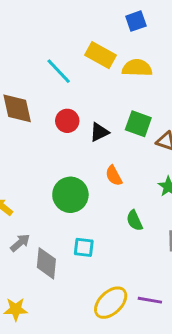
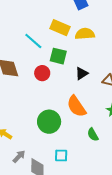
green square: (138, 124) -> (58, 56), moved
black triangle: (99, 132) -> (82, 73), moved
orange semicircle: (114, 176) -> (76, 106), size x1.6

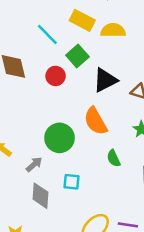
green square: (58, 56) -> (77, 56), turned 30
black triangle: (82, 73) -> (105, 80), size x1.5
gray arrow: (19, 156) -> (34, 164), moved

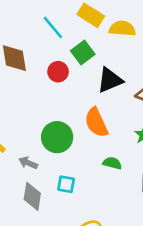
green semicircle: (114, 158) -> (112, 163), turned 126
gray arrow: (34, 164) -> (28, 163), turned -120

